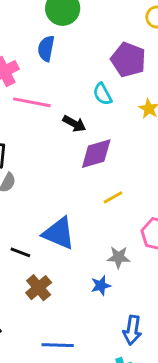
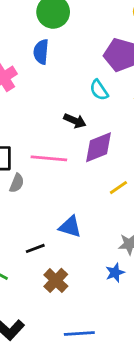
pink line: (32, 102) -> (49, 158), moved
blue triangle: (59, 233) -> (70, 227), size x0.7
black line: (20, 252) -> (35, 248), turned -36

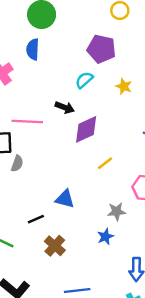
cyan semicircle: (99, 90) -> (84, 80), turned 84
pink line: (49, 158) -> (27, 121), moved

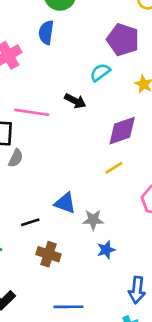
purple diamond: (86, 129) -> (122, 131), moved
gray star: (117, 211) -> (93, 220), moved
brown cross: (55, 246) -> (48, 254), turned -30

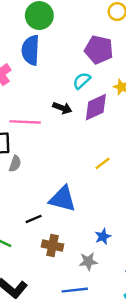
blue semicircle: (46, 32) -> (31, 50), size x1.4
purple diamond: (122, 131) -> (96, 107), moved
blue triangle: (65, 203) -> (63, 199), size x1.4
gray star: (93, 220) -> (88, 261), moved

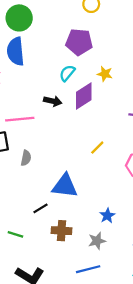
gray semicircle: (15, 164) -> (26, 158), moved

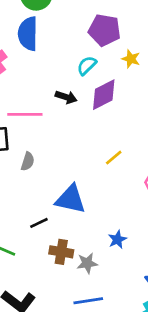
yellow star: (105, 74) -> (131, 59), moved
gray star: (97, 241) -> (87, 263), moved

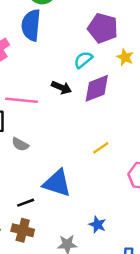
gray semicircle: (28, 161) -> (20, 144), turned 96
blue star: (117, 239) -> (97, 225), turned -30
brown cross: (61, 252) -> (23, 230), moved

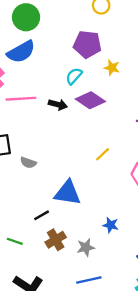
blue semicircle: (31, 25) -> (21, 52), turned -116
purple diamond: (97, 88) -> (90, 100), turned 64
pink line: (22, 100) -> (21, 99), moved
brown cross: (23, 230) -> (56, 240), moved, turned -36

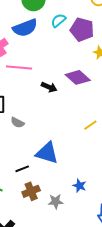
cyan semicircle: (74, 76) -> (58, 20), moved
black arrow: (58, 105) -> (49, 87), moved
yellow line: (103, 154) -> (90, 125), moved

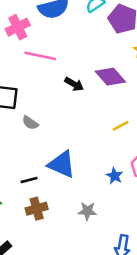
yellow line: (90, 125) -> (121, 126), moved
blue star: (79, 186) -> (115, 176), moved
gray star: (56, 202) -> (87, 211), moved

